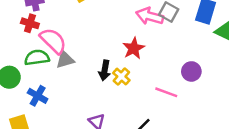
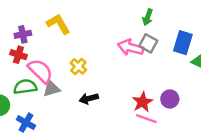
red star: (134, 48) -> (142, 102), moved
black arrow: (105, 70) -> (89, 98), turned 66
yellow cross: (121, 77) -> (78, 66), moved

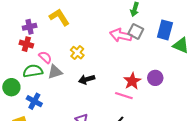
pink semicircle: (40, 71) -> (45, 57), size x0.6
pink line: (146, 119) -> (124, 96), moved

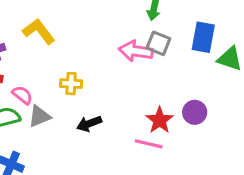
yellow cross: (77, 53) -> (71, 84), turned -32

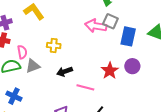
blue rectangle: (203, 37) -> (128, 36), moved
pink semicircle: (22, 95) -> (22, 52), turned 40
pink line: (149, 144) -> (85, 87), moved

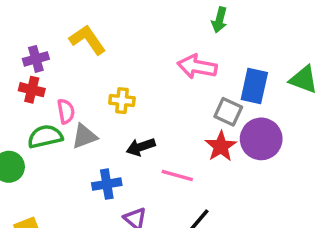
gray square: (110, 21) -> (228, 112), moved
purple circle: (132, 66) -> (261, 139), size x1.5
blue cross: (14, 96) -> (107, 184), moved, turned -35

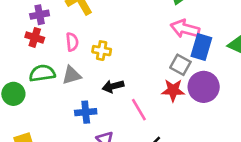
pink arrow: (197, 67) -> (185, 29), moved
pink semicircle: (66, 111) -> (72, 42), moved
red star: (221, 146) -> (173, 90), turned 30
pink line: (177, 176) -> (139, 110), turned 40

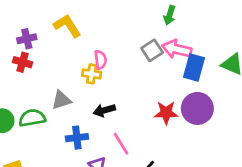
pink semicircle: (72, 42) -> (100, 60), moved
gray square: (180, 65) -> (152, 50), moved, turned 30
green semicircle: (42, 73) -> (32, 118), moved
pink line: (139, 110) -> (121, 144), moved

